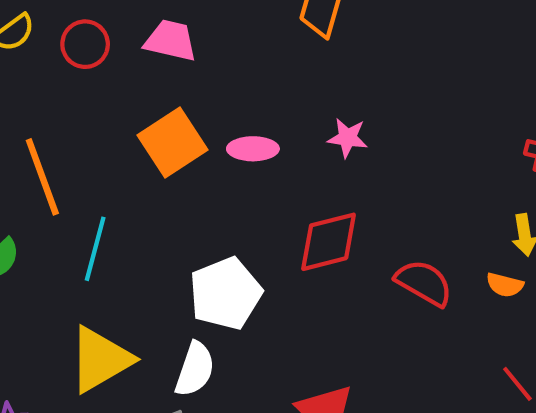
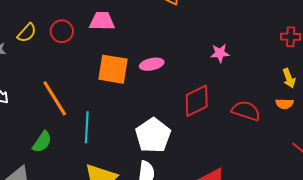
pink star: (348, 138) -> (220, 53), moved
orange square: (173, 143) -> (113, 69), turned -36

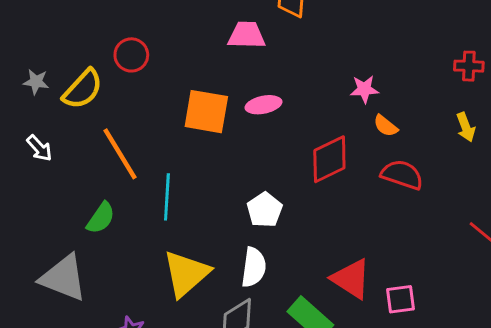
pink trapezoid: (102, 21) -> (247, 35), moved
yellow semicircle: (27, 33) -> (83, 89), moved, size x1.4
orange semicircle: (284, 104) -> (386, 126), moved, turned 36
white pentagon: (153, 135) -> (265, 210), size x0.7

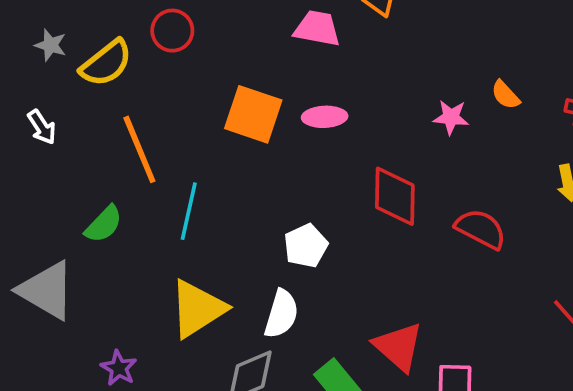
orange semicircle: (386, 126) -> (505, 95), moved
red diamond: (329, 159) -> (395, 196), turned -72

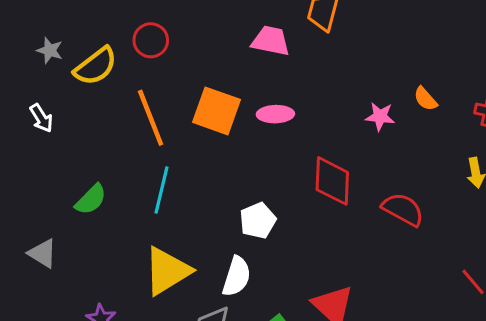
orange line: (139, 149) -> (151, 118), moved
gray triangle: (47, 290) -> (43, 253), size x0.6

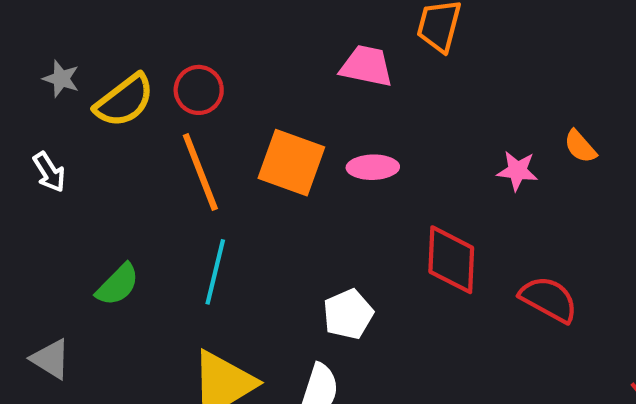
red circle: (151, 40) -> (199, 90), moved

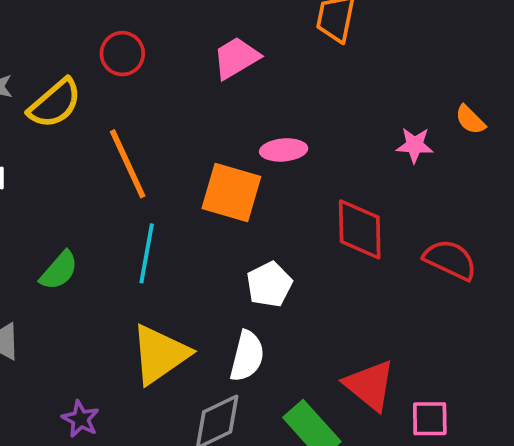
pink trapezoid: (366, 66) -> (236, 58), moved, turned -39
red circle: (199, 90) -> (122, 54), moved
orange square: (291, 163) -> (231, 193), moved

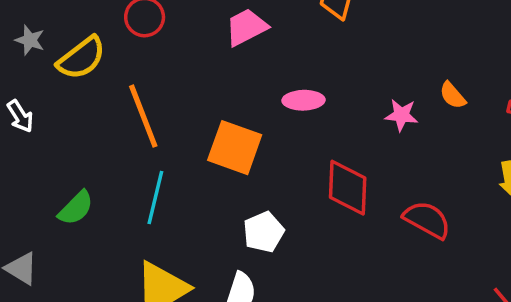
pink ellipse: (284, 150) -> (304, 100), moved

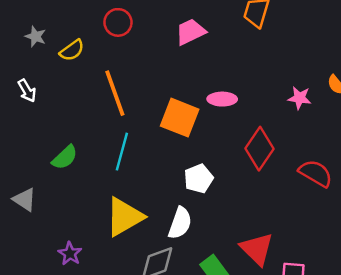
yellow semicircle: (81, 58) -> (72, 50), size x0.7
pink ellipse: (304, 100) -> (222, 99), moved
red diamond: (348, 188) -> (260, 149), turned 30

